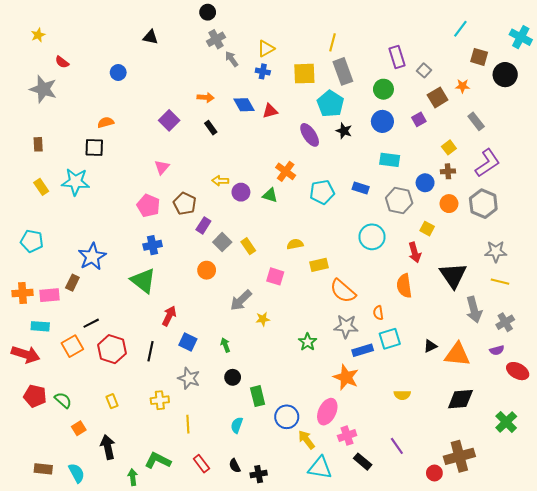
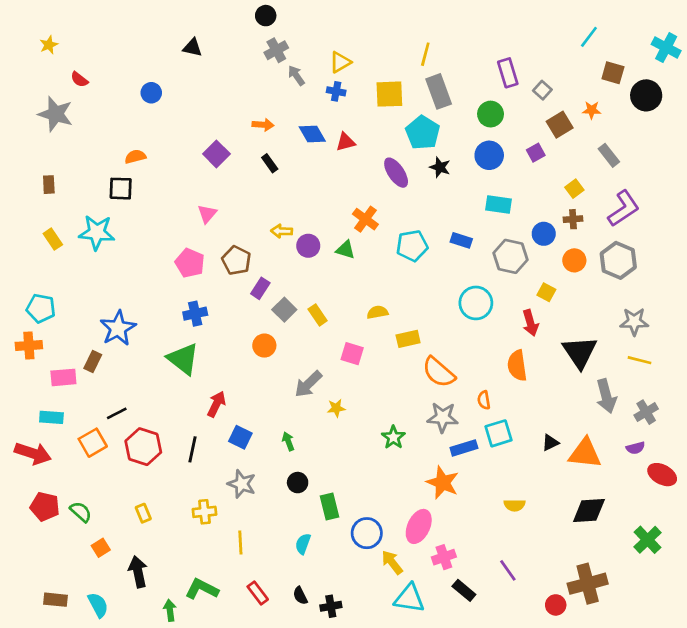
orange cross: (22, 293) -> (29, 346), moved

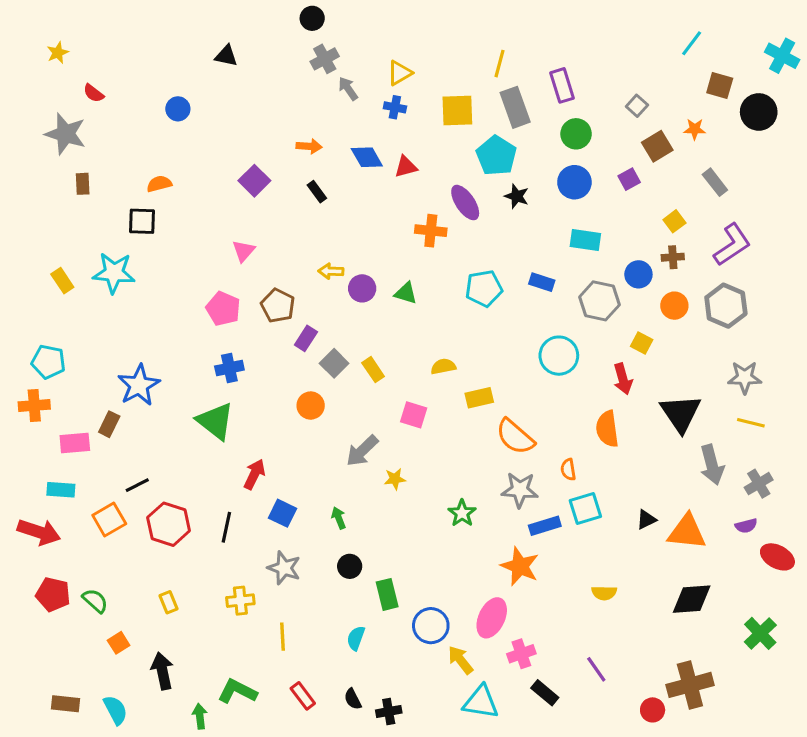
purple rectangle: (508, 73) -> (562, 85), moved
brown rectangle: (49, 185) -> (83, 184), moved
orange cross: (365, 219) -> (431, 231), moved, turned -30

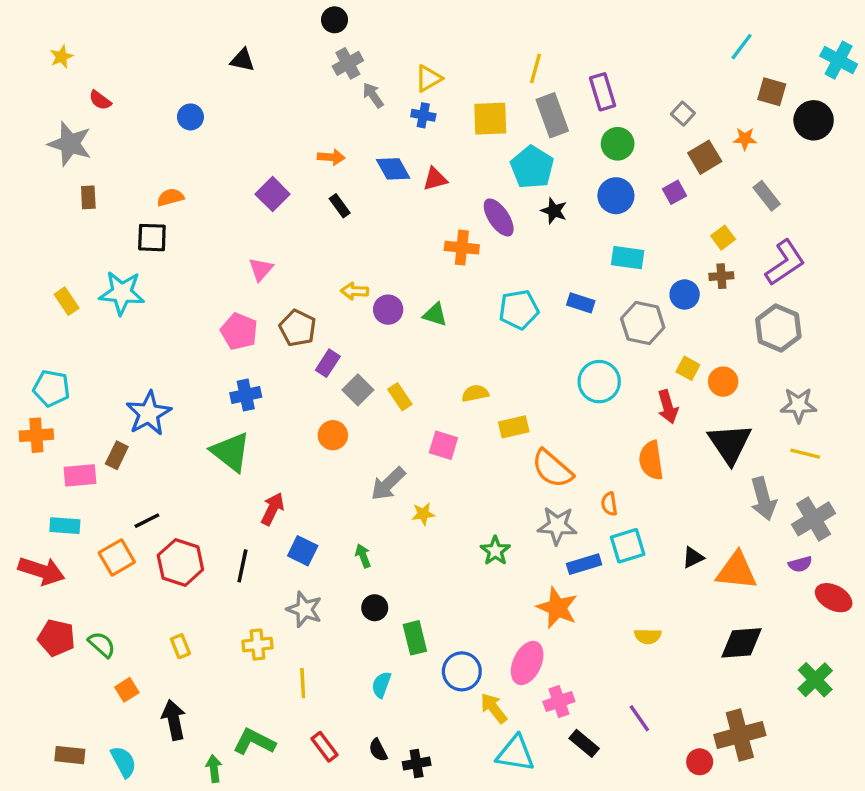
orange circle: (674, 306) -> (723, 382), moved
gray cross: (759, 484) -> (814, 519), size x1.4

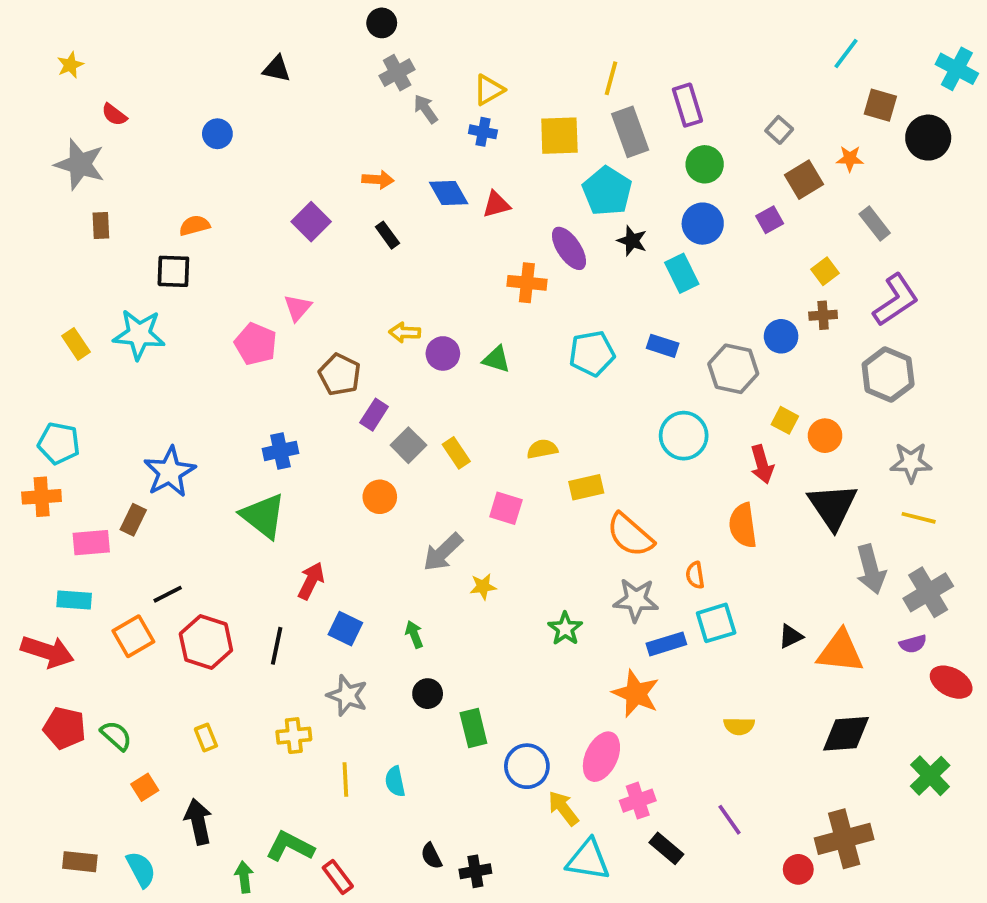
cyan rectangle: (628, 258) -> (682, 273), moved, turned 56
pink pentagon: (239, 331) -> (256, 344), moved
cyan semicircle: (381, 685) -> (395, 781), moved, turned -32
red rectangle: (324, 747) -> (338, 877), moved

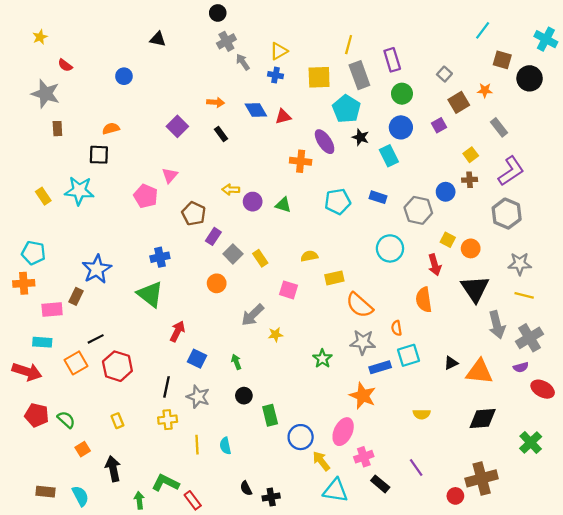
black line: (277, 646) -> (166, 387), moved

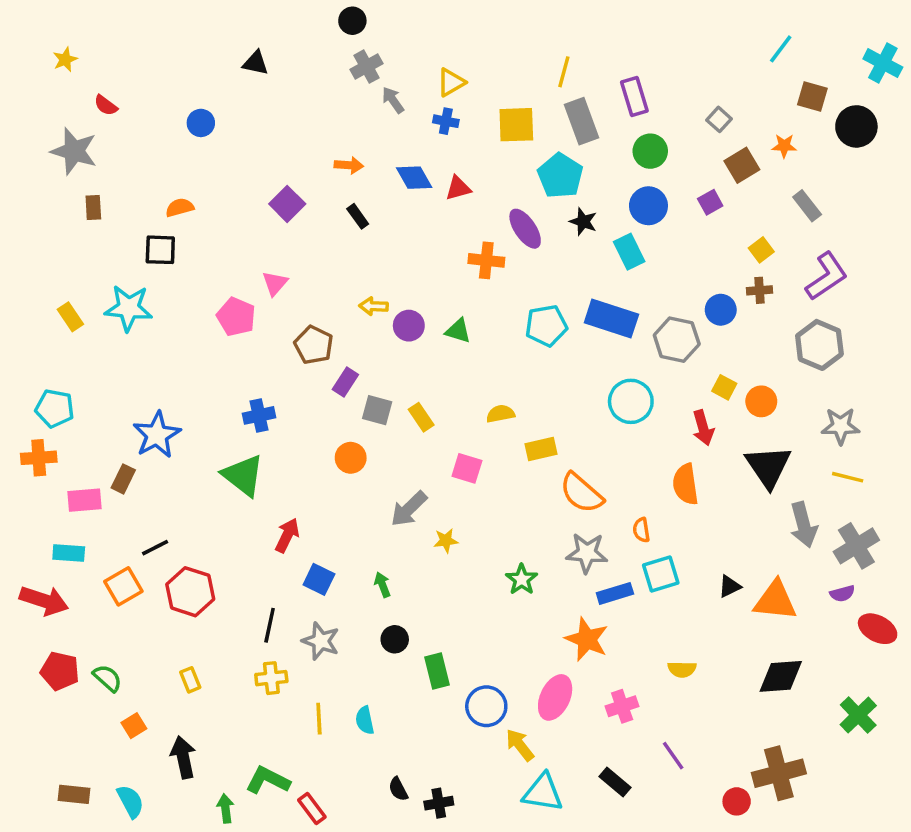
blue rectangle: (378, 197) -> (611, 319), size x1.8
gray square: (233, 254) -> (377, 410), turned -30
pink cross: (364, 457) -> (622, 706), moved

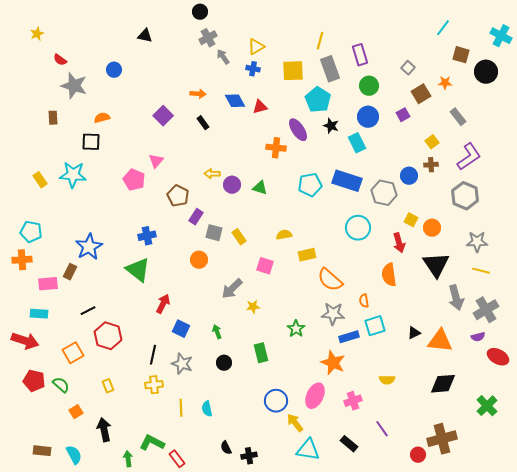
gray star: (74, 151) -> (74, 86), moved
orange square: (123, 586) -> (73, 353), moved
green rectangle: (437, 671) -> (261, 353), moved

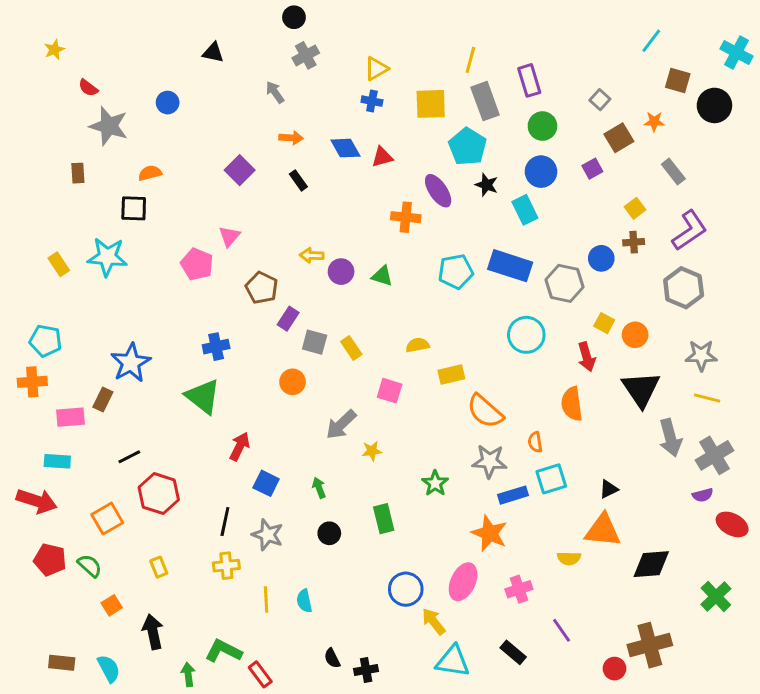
gray arrow: (223, 57) -> (275, 92), moved
orange triangle: (440, 341) -> (603, 530), moved

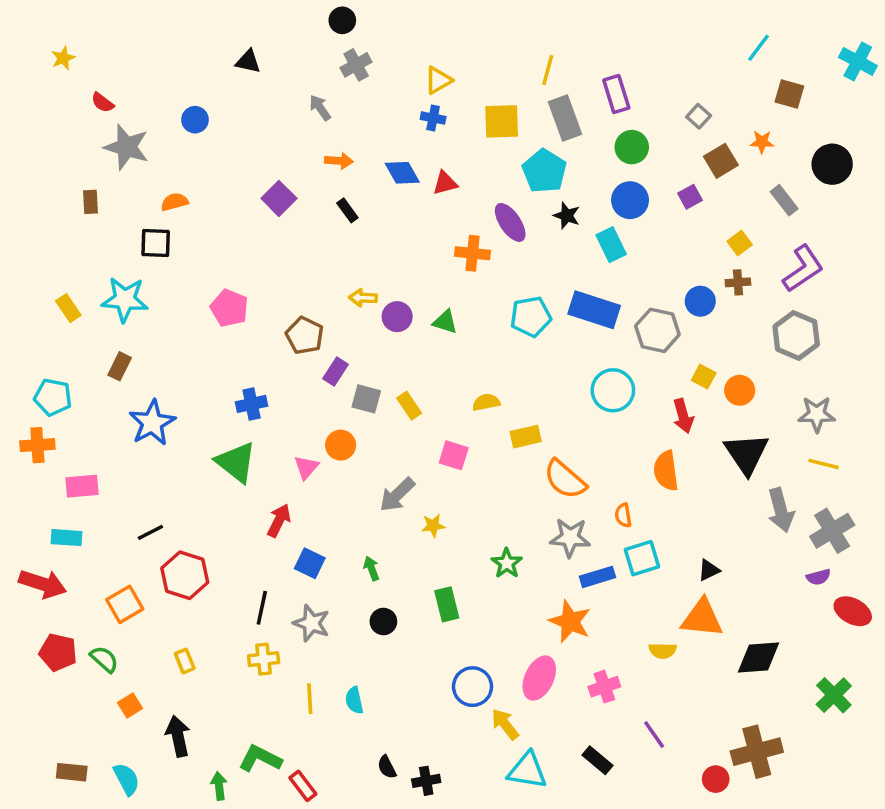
black circle: (714, 105) -> (832, 164), moved
pink triangle: (229, 236) -> (306, 467), moved
brown rectangle: (103, 399) -> (120, 366), moved

